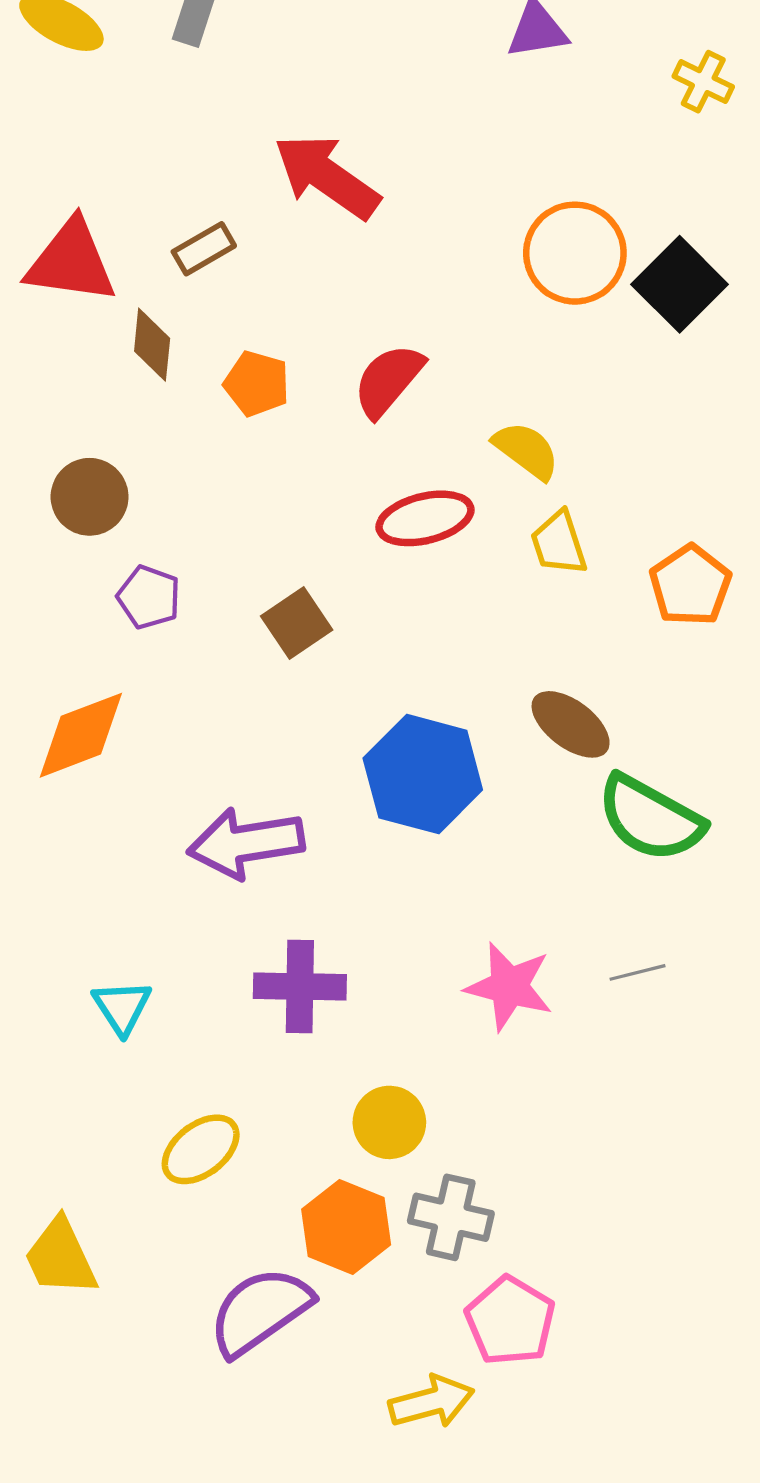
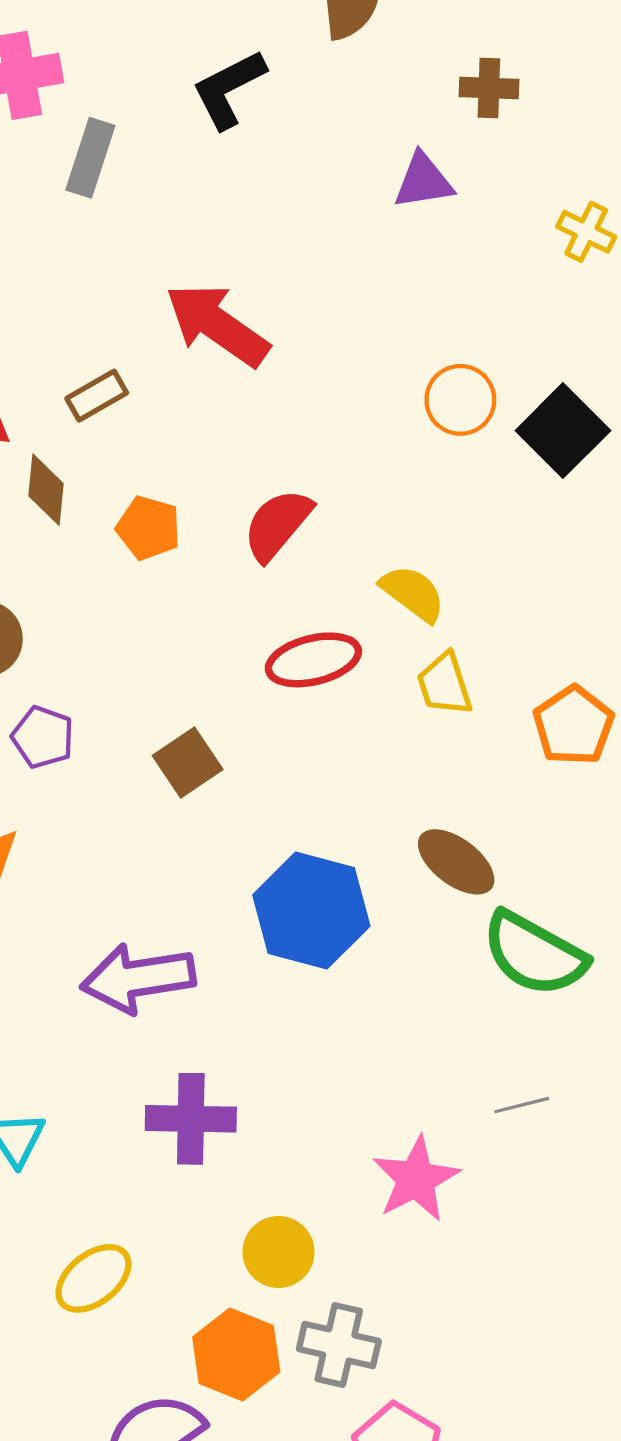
orange circle: (575, 253) -> (460, 400), size x0.7
pink star: (509, 987) -> (416, 1179), moved, turned 30

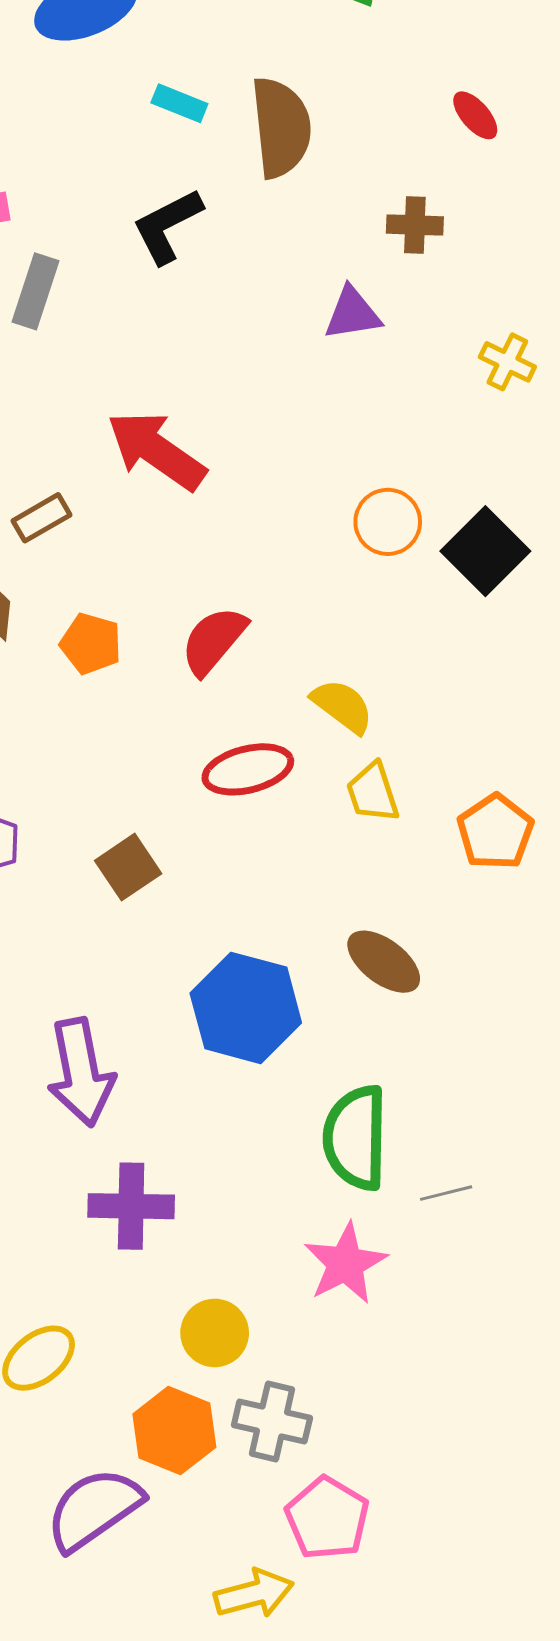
green semicircle: (534, 954) -> (356, 1138), moved, turned 62
purple arrow: (138, 978) -> (81, 1072), turned -92

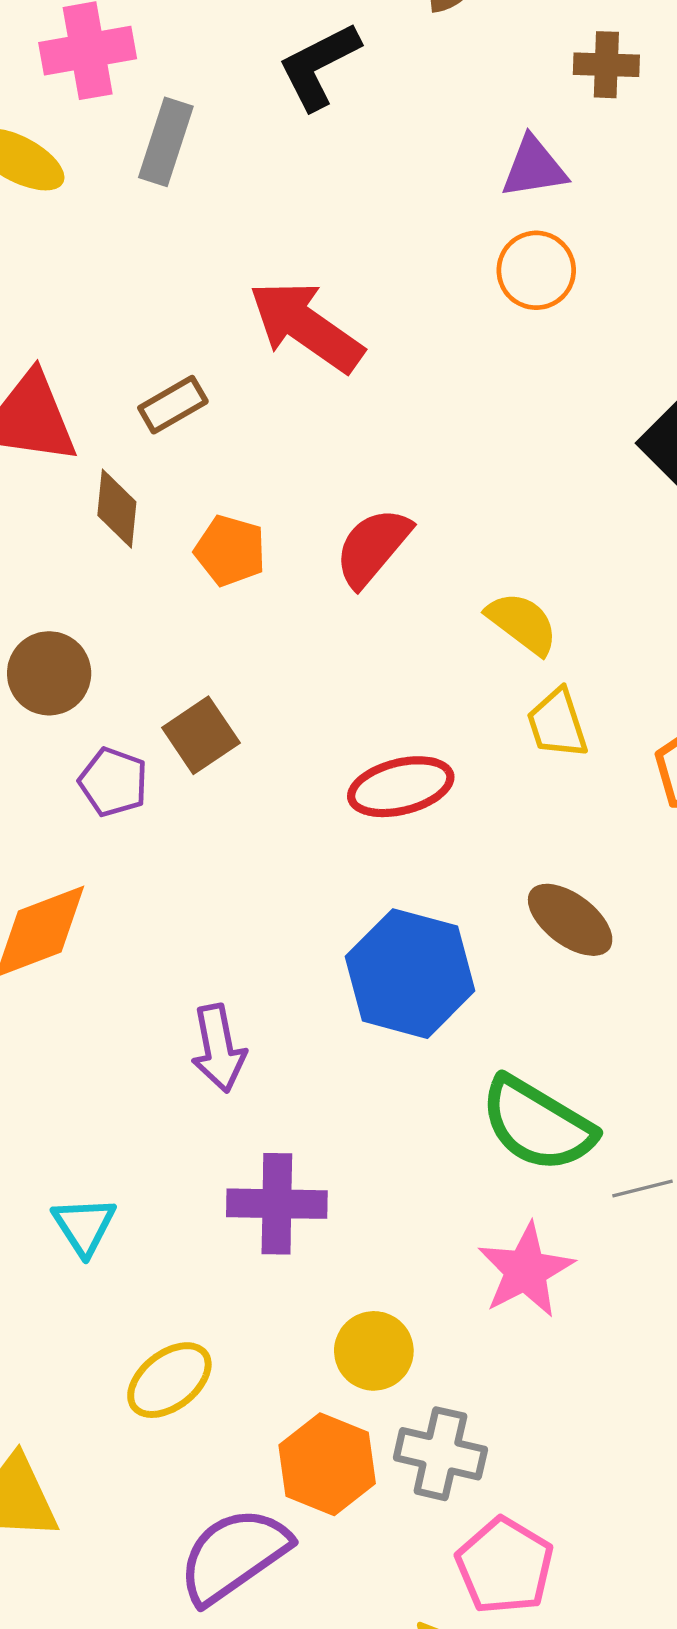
orange circle: (388, 522) -> (536, 270), moved
red ellipse: (248, 769) -> (401, 787), moved
brown square: (128, 867) -> (201, 735), moved
purple arrow: (81, 1072) -> (218, 1048), size x0.7
green semicircle: (356, 1138) -> (537, 1124), turned -60

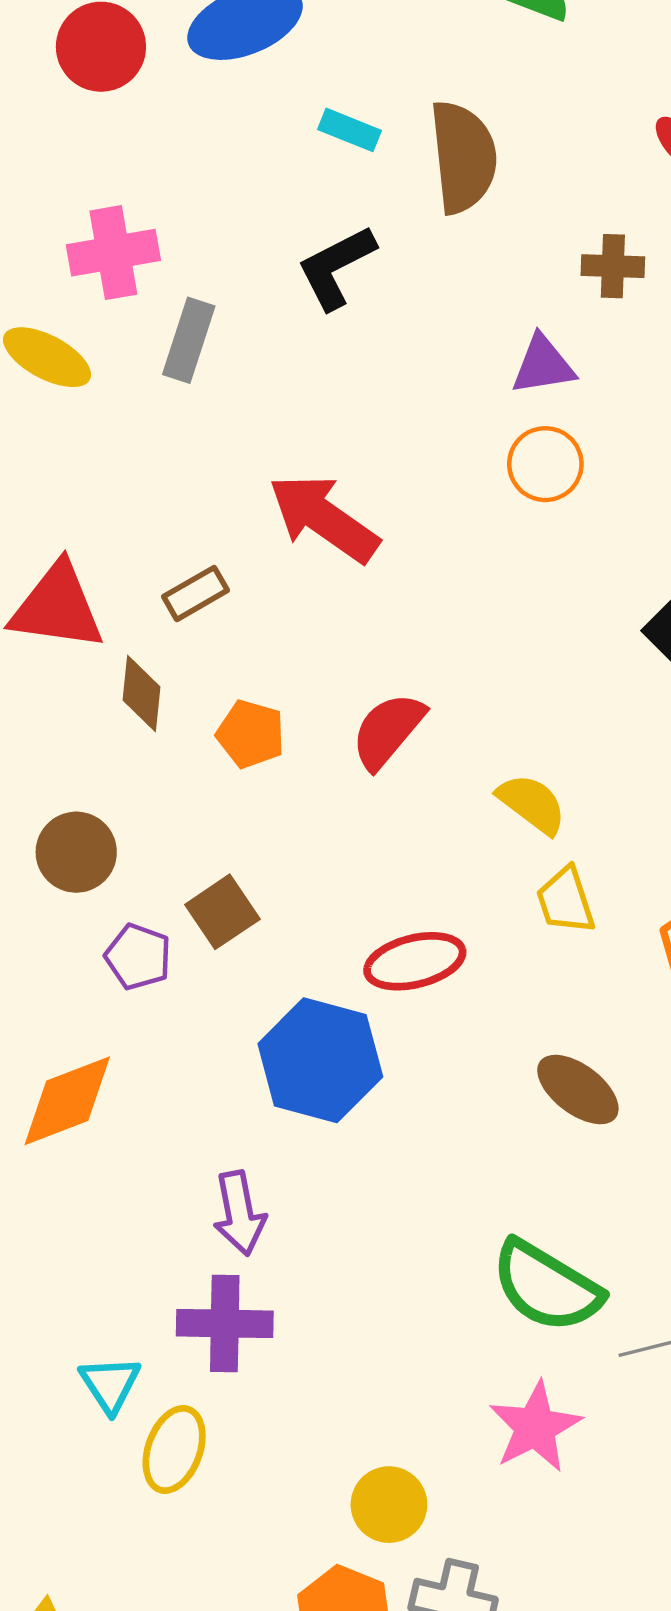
blue hexagon: (410, 974) -> (320, 1060), moved
purple cross: (277, 1204) -> (225, 1323), moved
yellow ellipse: (169, 1380) -> (174, 1449), moved, turned -32

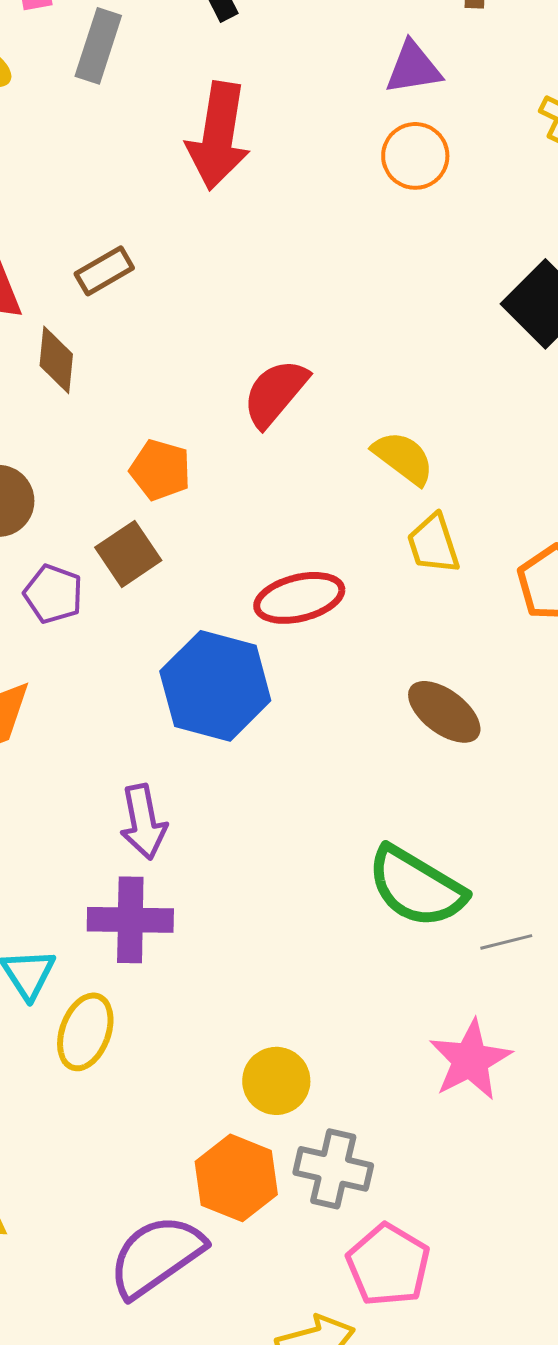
red arrow: (324, 518) -> (218, 136), moved, turned -116
orange pentagon: (251, 734) -> (160, 470), moved
pink star: (535, 1427) -> (470, 1060), moved

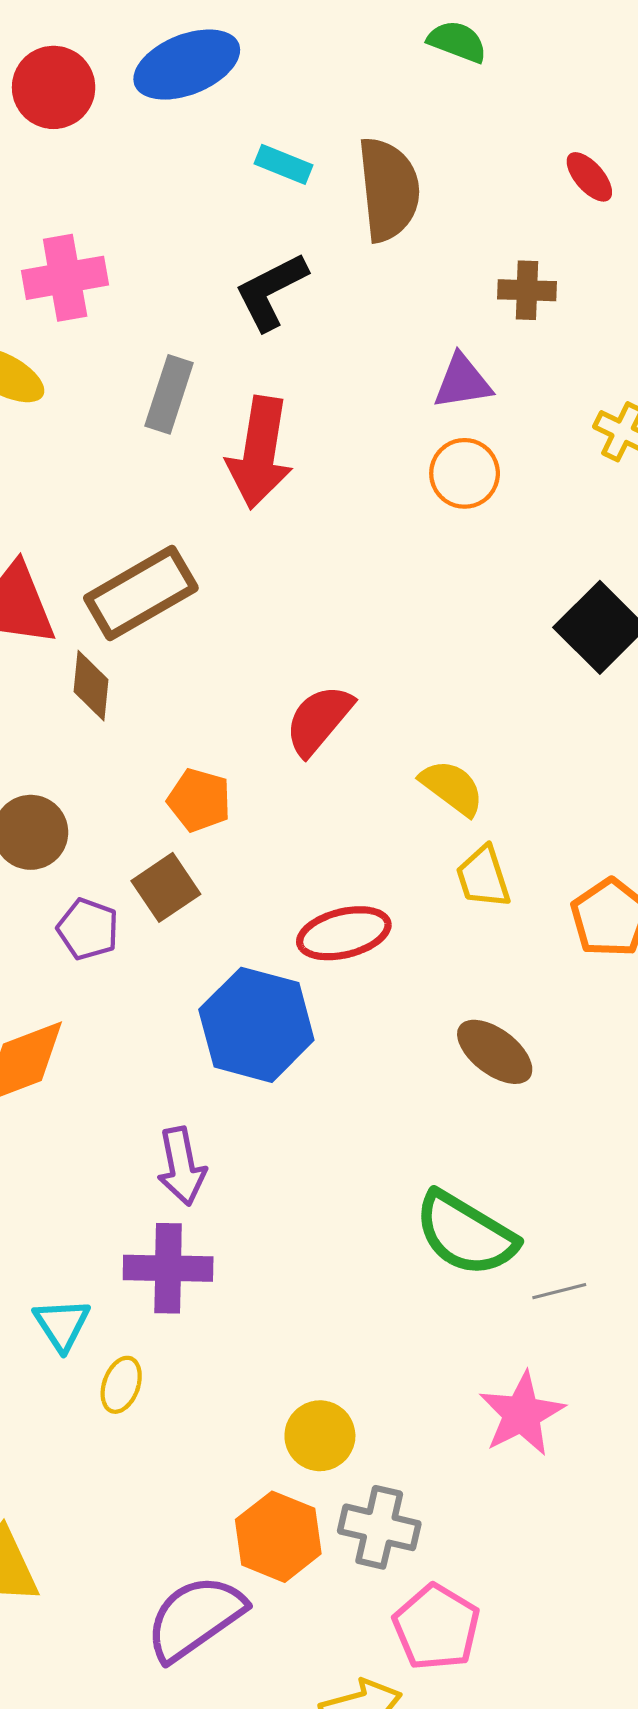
gray rectangle: (98, 46) -> (169, 394), moved
brown rectangle: (104, 271) -> (141, 593), size x1.8
yellow ellipse: (85, 1032) -> (121, 1385), size x0.7

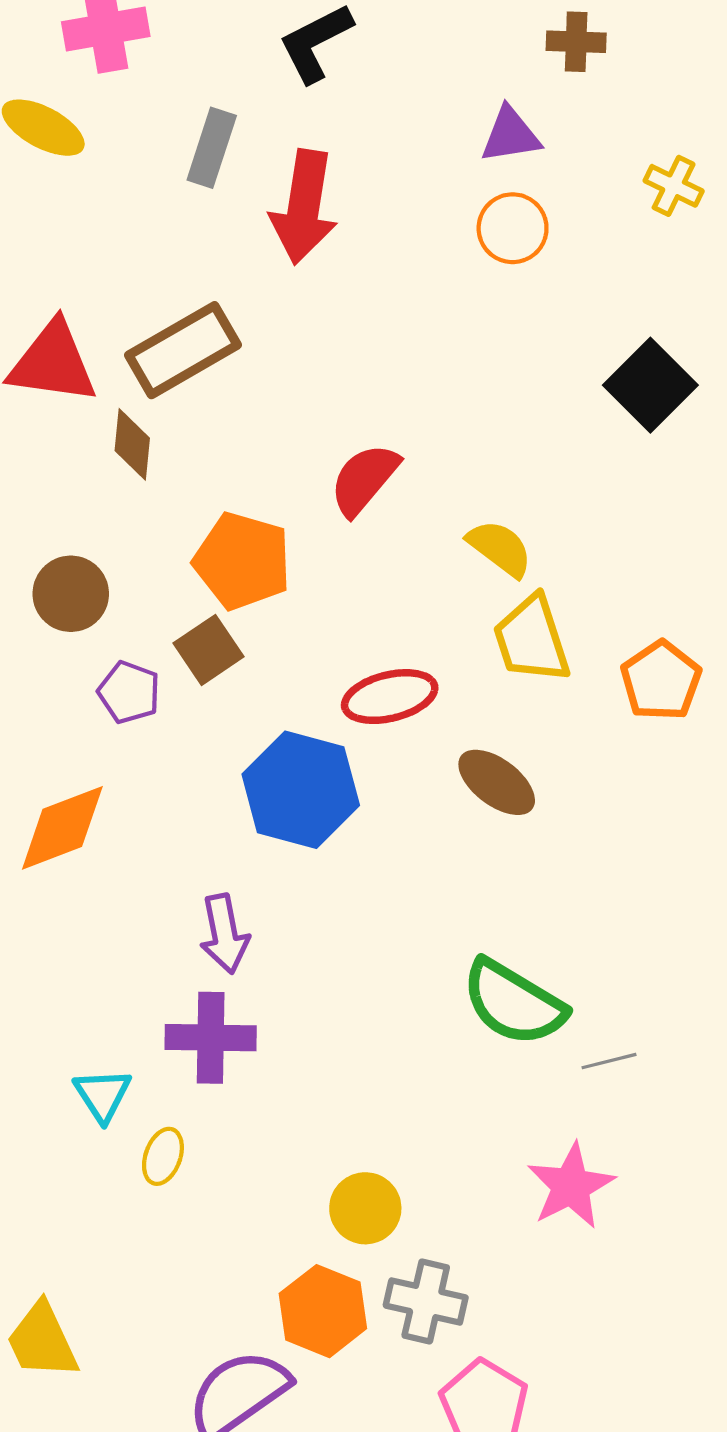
orange pentagon: (199, 800) -> (242, 561), size x1.5
yellow trapezoid: (483, 877) -> (532, 639), size x1.4
brown ellipse: (495, 1052) -> (497, 782), moved

